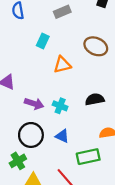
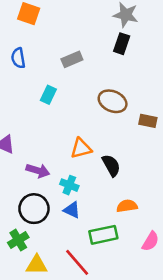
orange triangle: (62, 65) -> (81, 148), moved
black semicircle: (95, 99) -> (111, 165), turned 72
cyan cross: (60, 106) -> (69, 185), moved

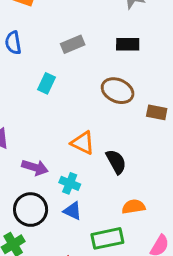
black rectangle: (122, 44) -> (128, 44), moved, turned 72
orange triangle: (81, 148) -> (83, 143), turned 40

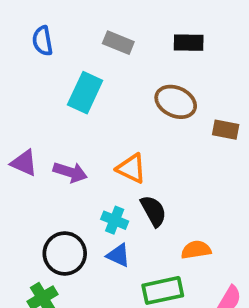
gray rectangle: (73, 44) -> (118, 43), turned 45
cyan rectangle: (47, 83) -> (85, 93), size x1.5
black semicircle: (116, 162) -> (153, 211), moved
purple arrow: (35, 167) -> (70, 172), moved

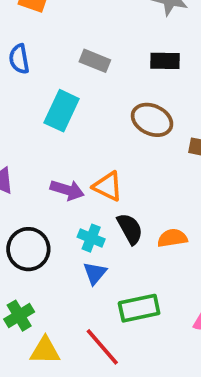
purple arrow: (70, 172) -> (67, 190), moved
orange semicircle: (196, 250) -> (172, 238), moved
black circle: (65, 253) -> (28, 249), moved
blue triangle: (118, 255) -> (95, 273), turned 45

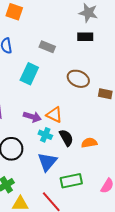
black rectangle: (165, 61) -> (85, 37), moved
cyan cross: (91, 238) -> (45, 135), moved
blue triangle: (95, 273) -> (47, 162), size x1.5

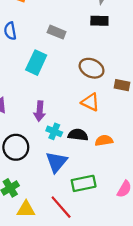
orange triangle: (54, 115) -> (90, 102), moved
purple arrow: (32, 117) -> (40, 111), turned 78
black semicircle: (66, 138) -> (78, 135), turned -54

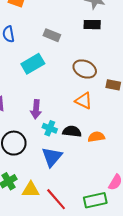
cyan rectangle: (36, 63) -> (33, 64), turned 35
green rectangle: (84, 183) -> (95, 200), moved
yellow triangle: (26, 209) -> (31, 190), moved

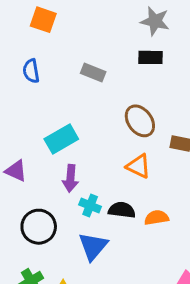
cyan rectangle: (33, 64) -> (61, 139), moved
brown ellipse: (85, 69) -> (140, 121), turned 30

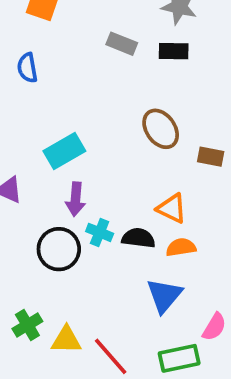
gray rectangle: (93, 73) -> (122, 44), moved
orange triangle: (138, 166) -> (172, 208), moved
black circle: (39, 227) -> (59, 249), moved
blue triangle: (93, 246) -> (164, 295), moved

